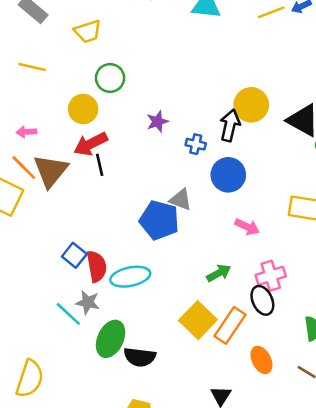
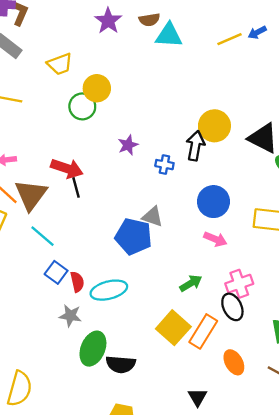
yellow circle: (83, 109) -> (97, 88), moved
red arrow: (91, 144) -> (67, 168), turned -132
blue circle: (228, 175) -> (213, 202), moved
red semicircle: (97, 266) -> (77, 282), size x0.7
cyan line: (68, 314) -> (43, 236), moved

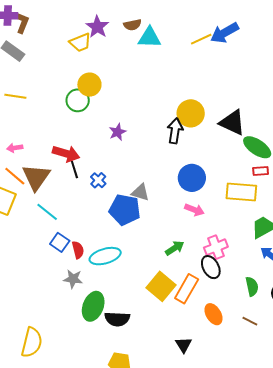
blue arrow: (257, 32) -> (224, 33), size x1.8
yellow trapezoid: (60, 64) -> (80, 42), moved
blue cross: (164, 165) -> (98, 180), moved, turned 35

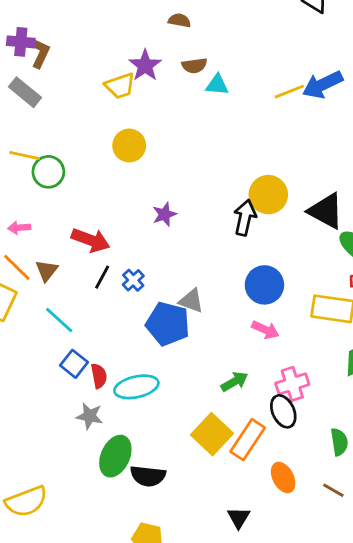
cyan triangle: (149, 38) -> (217, 85), size x0.7
green circle: (78, 100) -> (48, 172), moved
black line: (74, 170) -> (102, 277), moved, turned 42
brown triangle: (36, 177) -> (47, 270), size x0.6
yellow semicircle: (32, 342) -> (26, 501), turned 52

